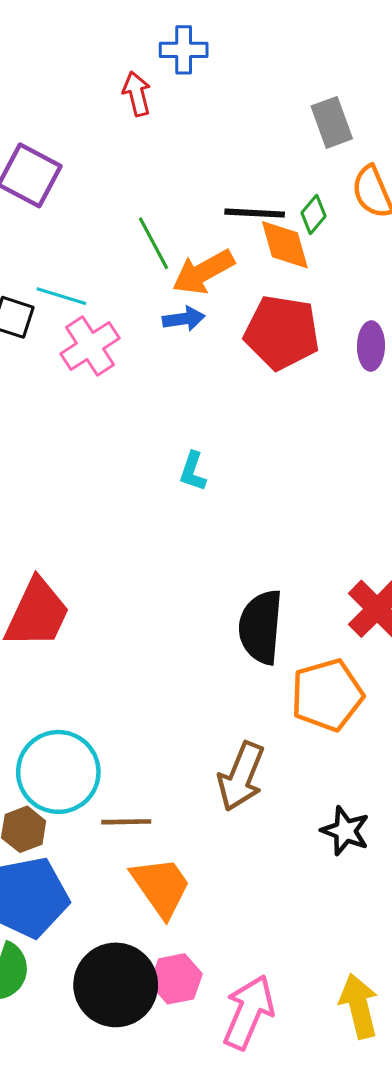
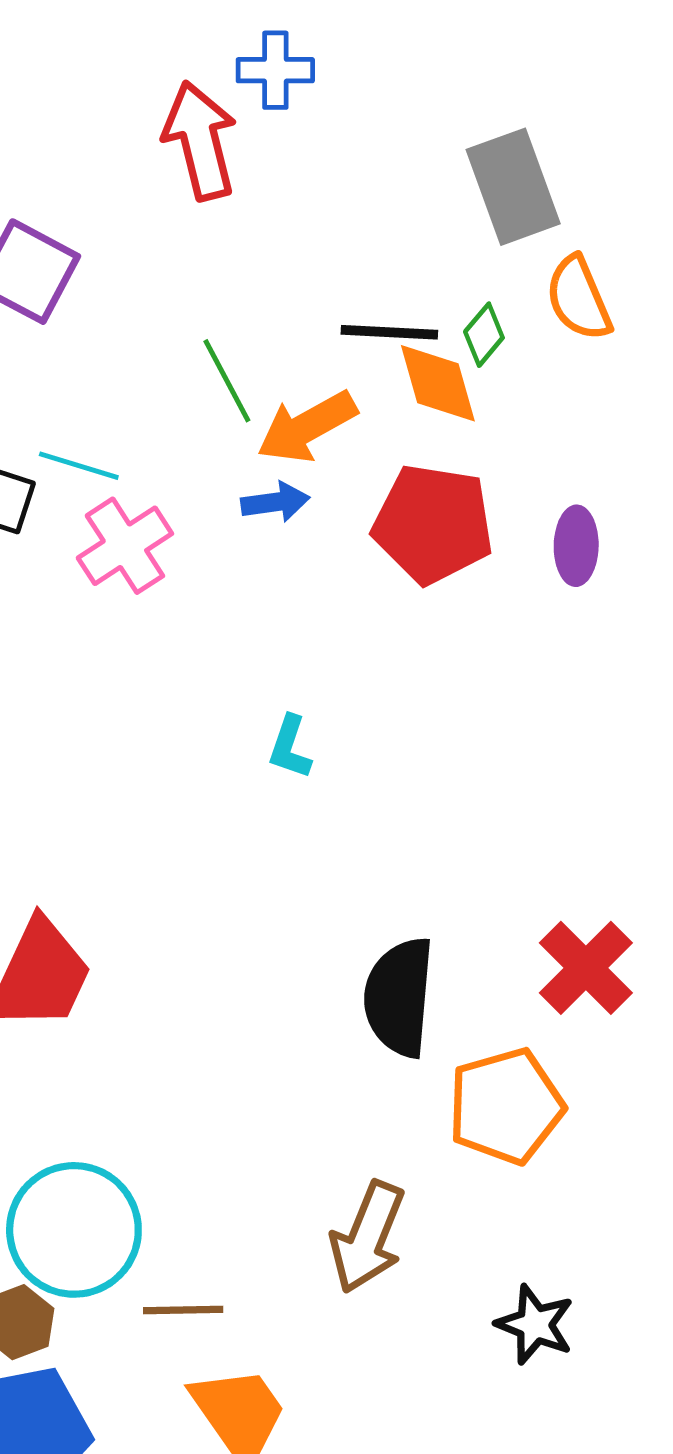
red arrow: (137, 94) -> (200, 141), size x1.6
gray rectangle: (332, 122) -> (513, 187), size x1.4

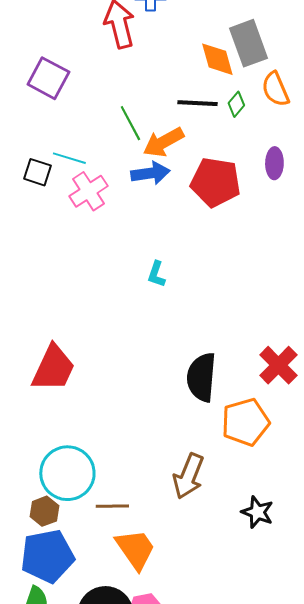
orange diamond: (438, 383) -> (217, 59), moved
blue arrow: (275, 502) -> (150, 173), size x1.4
purple ellipse: (576, 546) -> (274, 163), moved

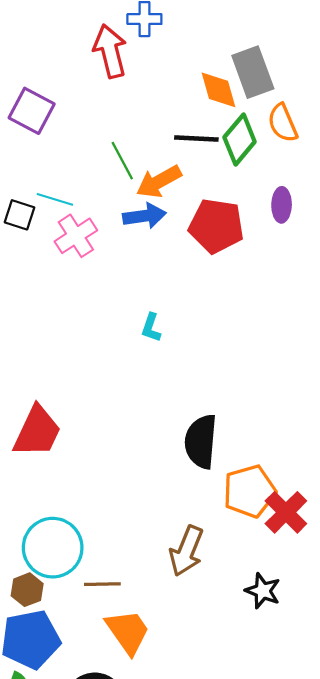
green diamond: (236, 104) -> (240, 140), size x1.8
red cross: (278, 365) -> (286, 512), moved

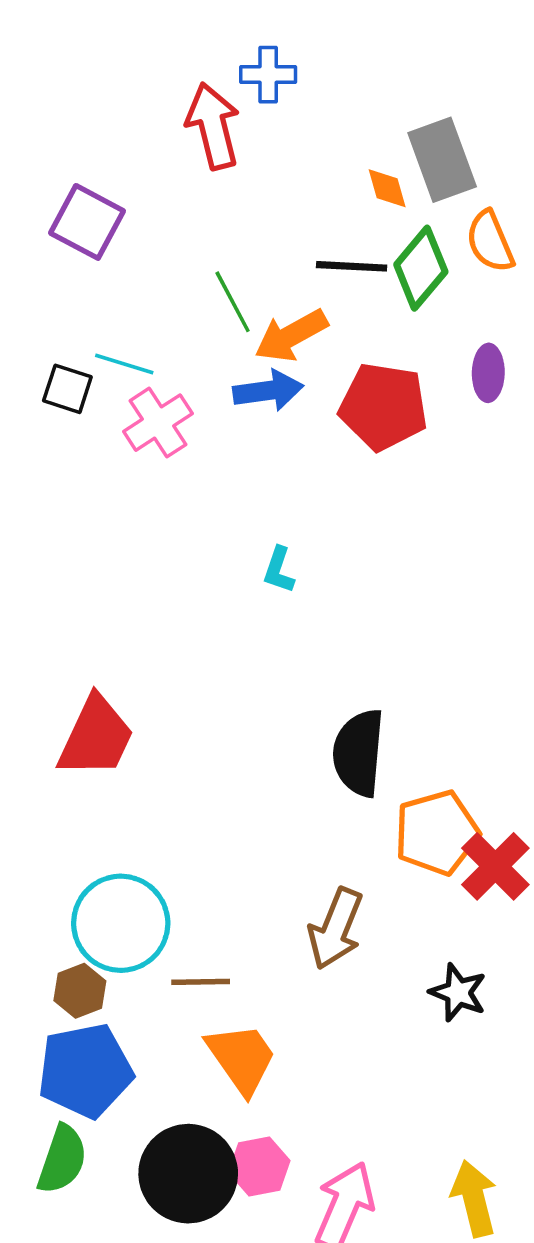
orange diamond: (219, 90) -> (387, 188), size x0.7

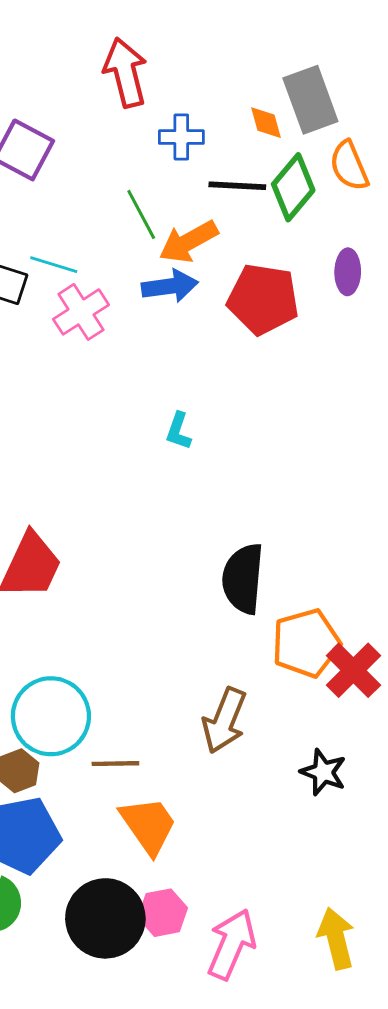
blue cross: (268, 75) -> (181, 137), moved

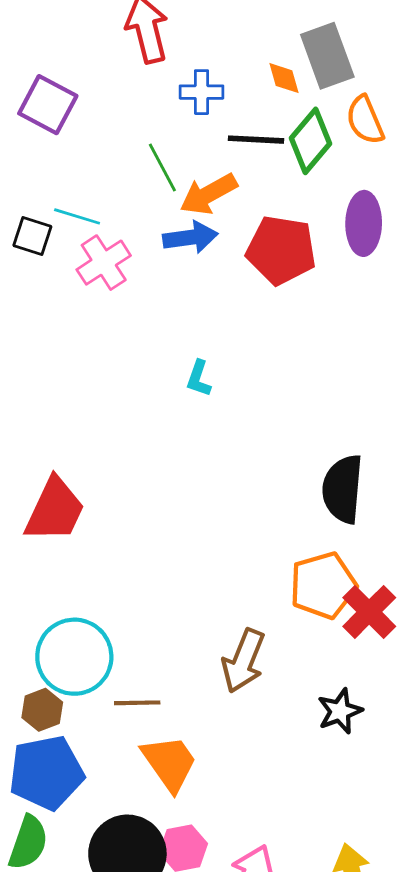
purple ellipse: (348, 272) -> (364, 223), size x1.4
black semicircle: (243, 579) -> (343, 489), moved
black star: (323, 772) -> (340, 711), turned 30

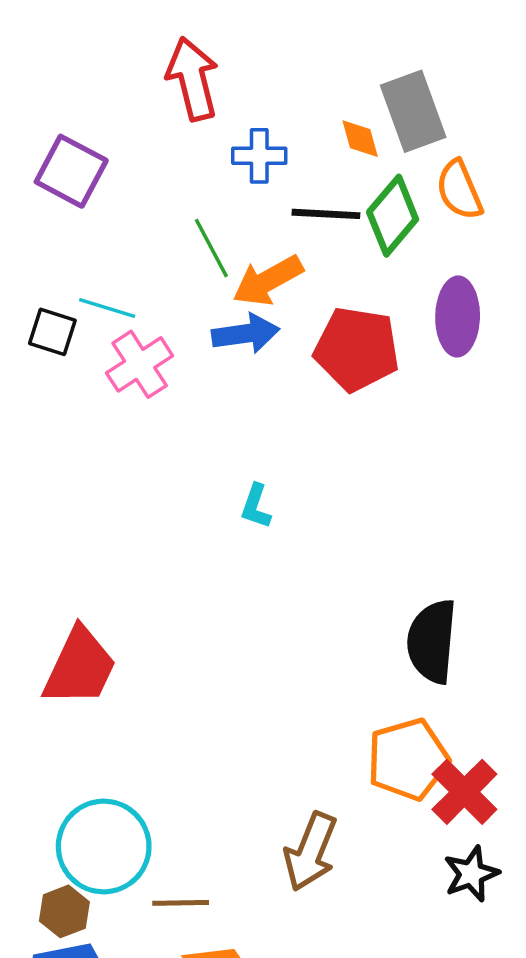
black star: (340, 711) -> (471, 874), moved

